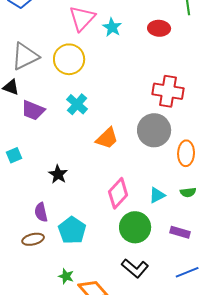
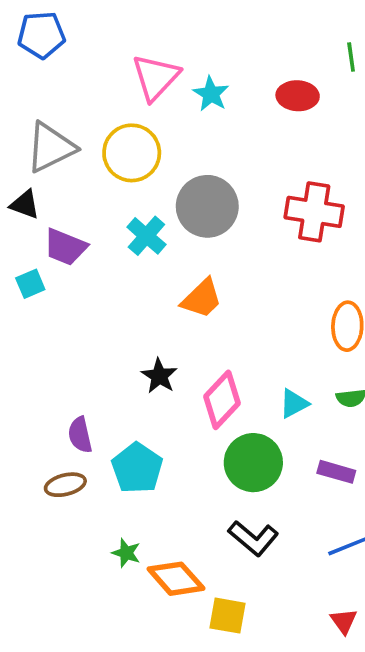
gray circle: (154, 130) -> (207, 206), moved
cyan square: (14, 155) -> (30, 284), moved
black star: (58, 174) -> (159, 376), moved

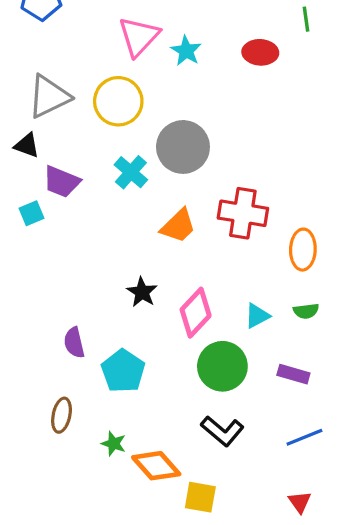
red cross: (314, 212) -> (243, 213), moved
brown ellipse: (65, 485) -> (62, 415), moved, turned -64

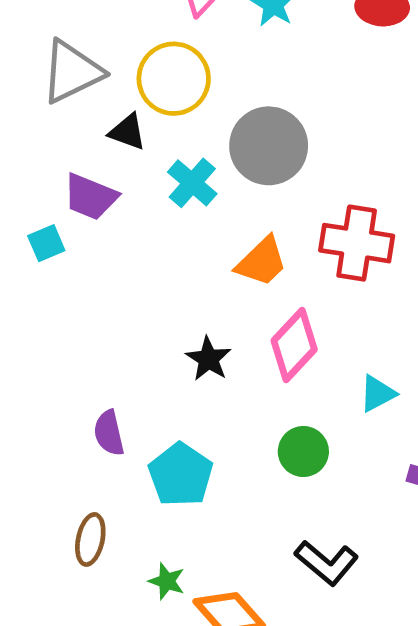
black triangle: (27, 145) -> (127, 132), moved
pink diamond: (196, 313) -> (294, 345), moved
green circle: (222, 366) -> (303, 452), moved, size x0.7

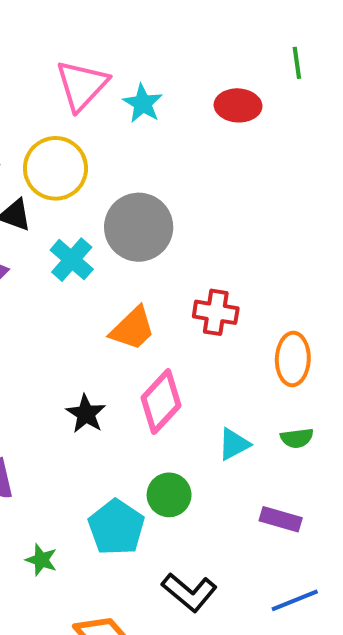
red cross: (357, 243) -> (216, 312), size x0.7
cyan pentagon: (181, 475) -> (116, 527), moved
green star: (167, 581) -> (41, 560), moved

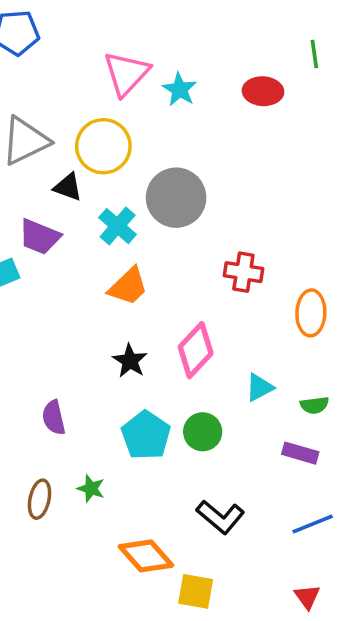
orange trapezoid: (133, 329) -> (128, 286), moved
green semicircle: (297, 438) -> (314, 405), moved
cyan pentagon: (116, 527) -> (146, 435), moved

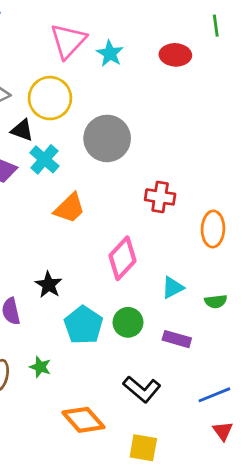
cyan cross: (118, 226) -> (44, 159), moved
black star: (130, 361) -> (49, 285), moved
purple rectangle: (300, 453) -> (177, 339), moved
yellow square: (196, 591) -> (143, 448), moved
red triangle: (307, 597) -> (223, 431), moved

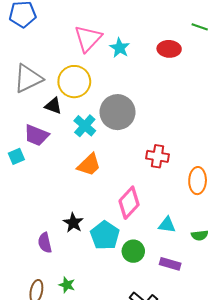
green line: (216, 26) -> (200, 27), turned -63
cyan cross: (44, 159) -> (85, 126), moved
cyan triangle: (173, 288) -> (167, 225), turned 36
cyan pentagon: (83, 325) -> (105, 235), moved

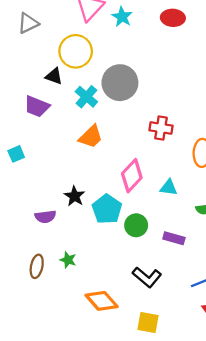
gray triangle: (28, 78) -> (28, 23), moved, size x0.7
cyan square: (16, 156) -> (16, 154), moved
cyan triangle: (167, 225) -> (169, 187), moved
purple semicircle: (45, 243) -> (45, 217), turned -84

